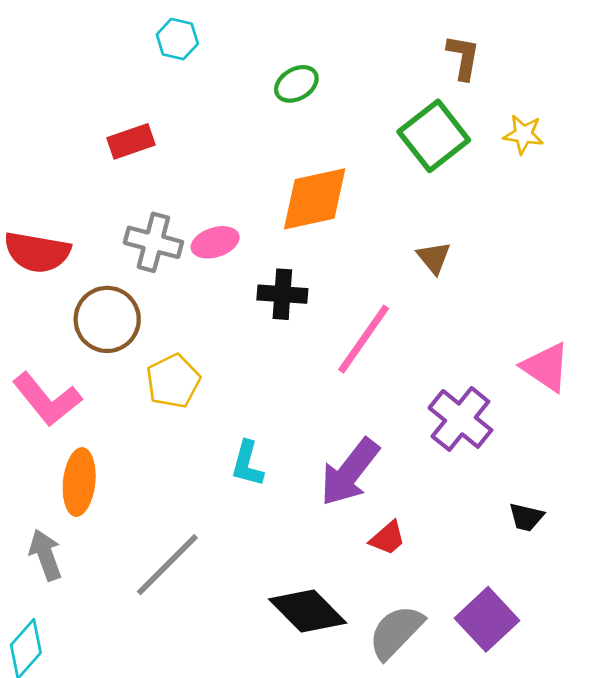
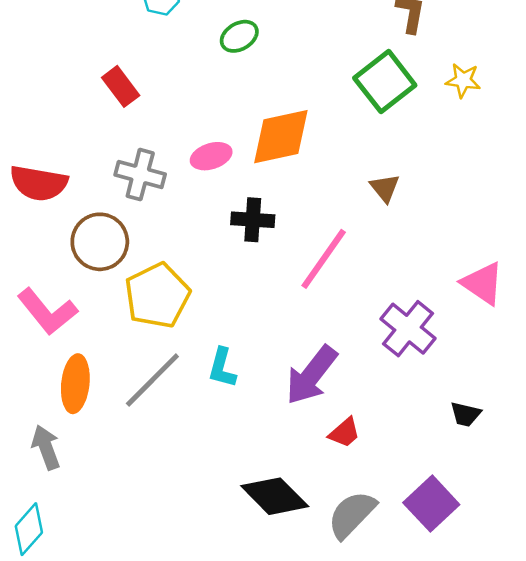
green ellipse: (296, 84) -> (239, 36), moved
red rectangle: (131, 141) -> (121, 86), turned 72
pink ellipse: (215, 242) -> (211, 156), moved
yellow pentagon: (173, 381) -> (157, 296), size x1.4
gray line: (167, 565) -> (152, 380), moved

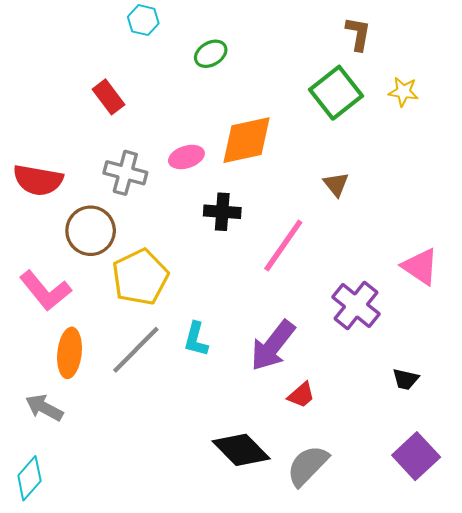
gray arrow: (46, 447) -> (44, 408), turned -42
purple square: (431, 504) -> (416, 456), moved

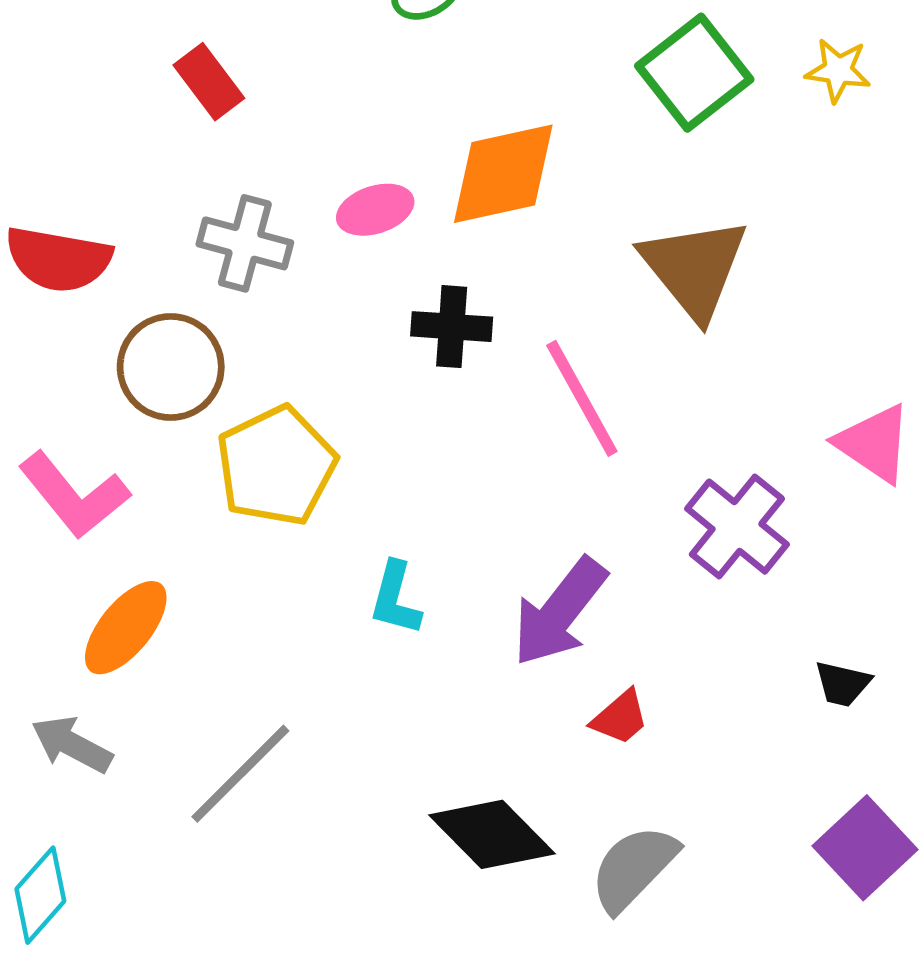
brown triangle: (336, 184) -> (694, 268), size x2.0
pink line: (283, 245) -> (582, 398), turned -64
gray line: (136, 350) -> (240, 774), moved
orange ellipse: (70, 353) -> (126, 628), turned 33

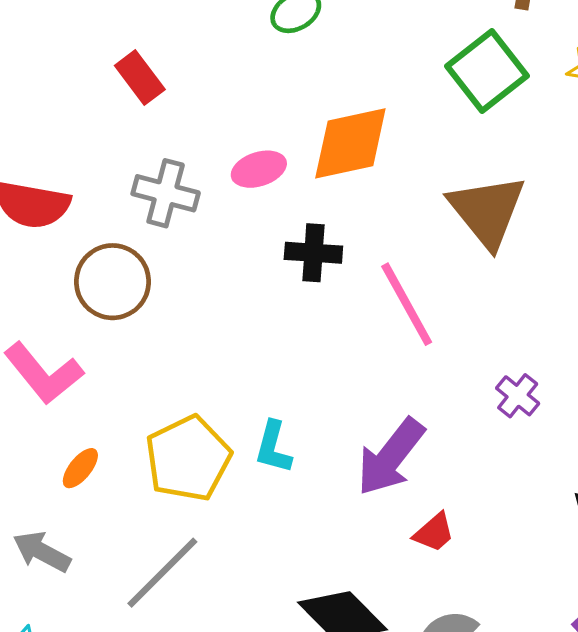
yellow pentagon: (276, 466) -> (188, 458), moved
purple cross: (737, 527) -> (518, 396), size x0.6
orange ellipse: (126, 628) -> (80, 468), size x0.6

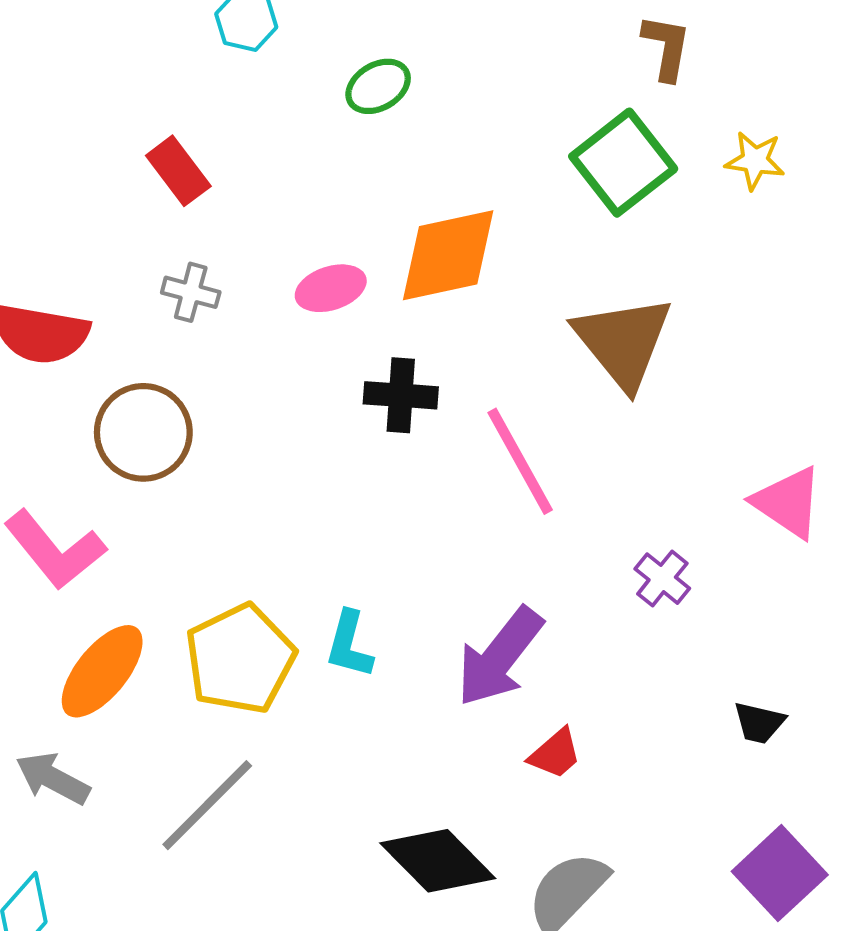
gray cross: (166, 193) -> (191, 292), moved, size x0.7
orange ellipse: (80, 468) -> (102, 671), size x1.8

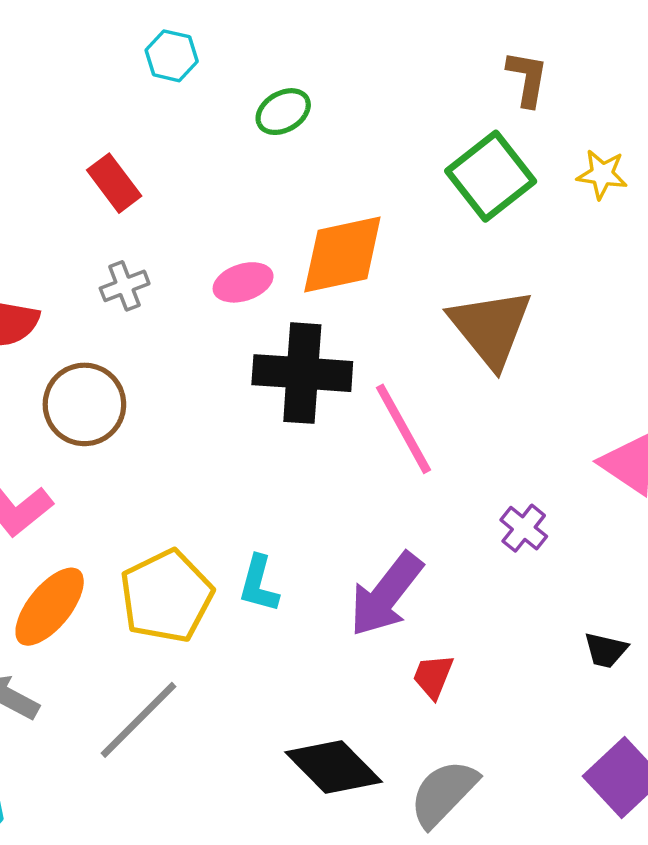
gray cross: (191, 292) -> (125, 286), turned -36
black cross: (401, 395) -> (302, 373), size x1.6
red trapezoid: (555, 754) -> (433, 676), turned 153

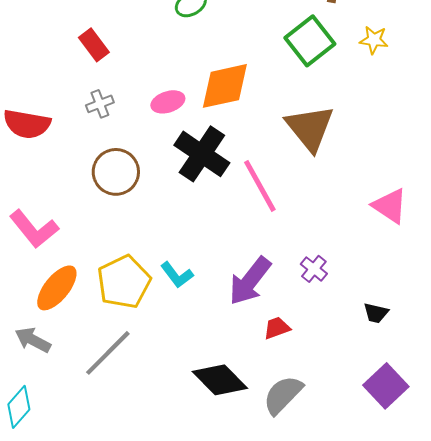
black cross: (302, 373) -> (202, 154), turned 30
brown circle: (84, 404) -> (116, 172), moved
purple cross: (524, 528) -> (314, 269), moved
cyan L-shape: (259, 584) -> (177, 275), turned -52
red trapezoid: (433, 676) -> (277, 328), turned 48

